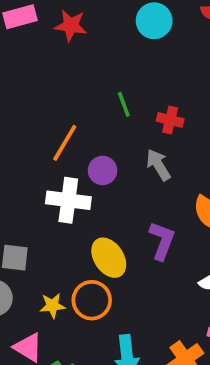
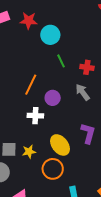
cyan circle: (154, 21) -> (50, 35), moved
white cross: (68, 200) -> (35, 116), size x0.7
yellow star: (52, 306) -> (29, 152), moved

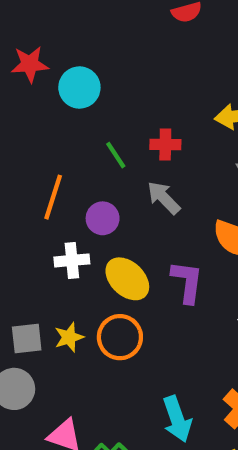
green line: (61, 61) -> (116, 155), moved
yellow ellipse: (60, 145) -> (127, 279), moved
orange circle: (53, 169) -> (120, 337), moved

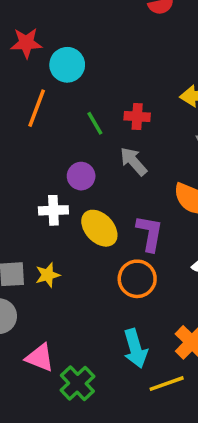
orange line: (53, 197) -> (37, 108), moved
orange circle: (120, 337) -> (137, 279), moved

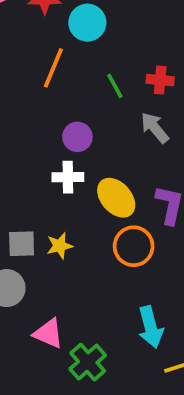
purple circle: (81, 176) -> (77, 137), moved
orange circle: (137, 279) -> (134, 246), moved

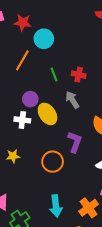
yellow ellipse: (116, 198) -> (47, 114), moved

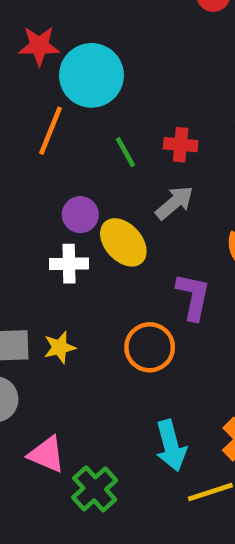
cyan circle: (44, 39) -> (91, 75), size x1.4
gray arrow: (72, 100) -> (174, 203), turned 90

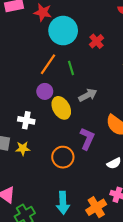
orange line: (50, 131) -> (48, 64), moved
red cross: (181, 145) -> (97, 41), moved, turned 32
white cross: (69, 264) -> (26, 120), moved

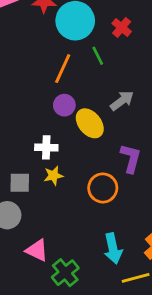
green line: (71, 68) -> (98, 56), moved
yellow star: (23, 148) -> (53, 176), moved

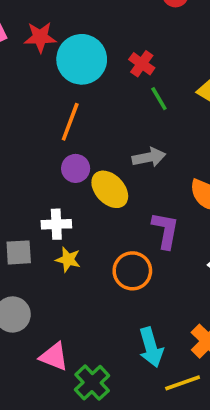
green line: (98, 56) -> (159, 99), moved
gray arrow: (122, 101) -> (149, 157), turned 30
yellow star: (53, 176) -> (68, 260), turned 30
gray square: (20, 183) -> (19, 252), moved

